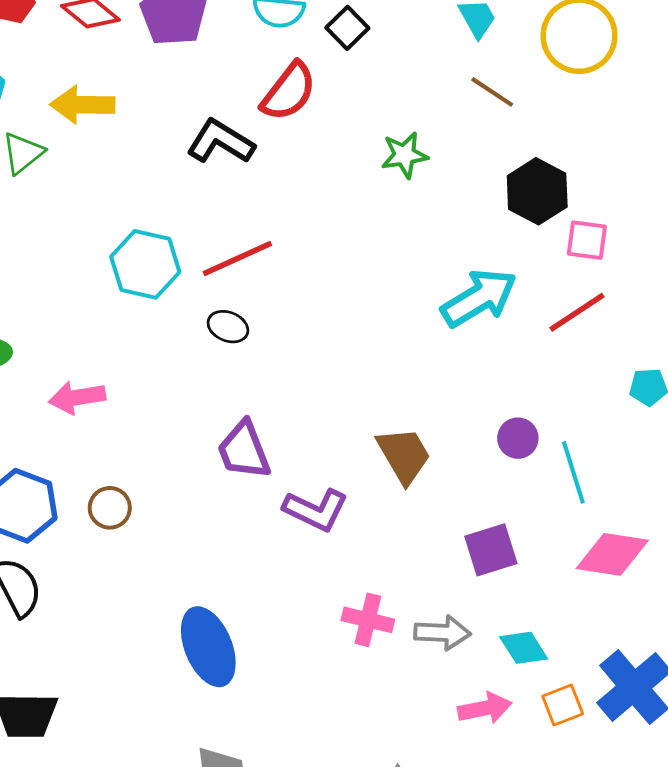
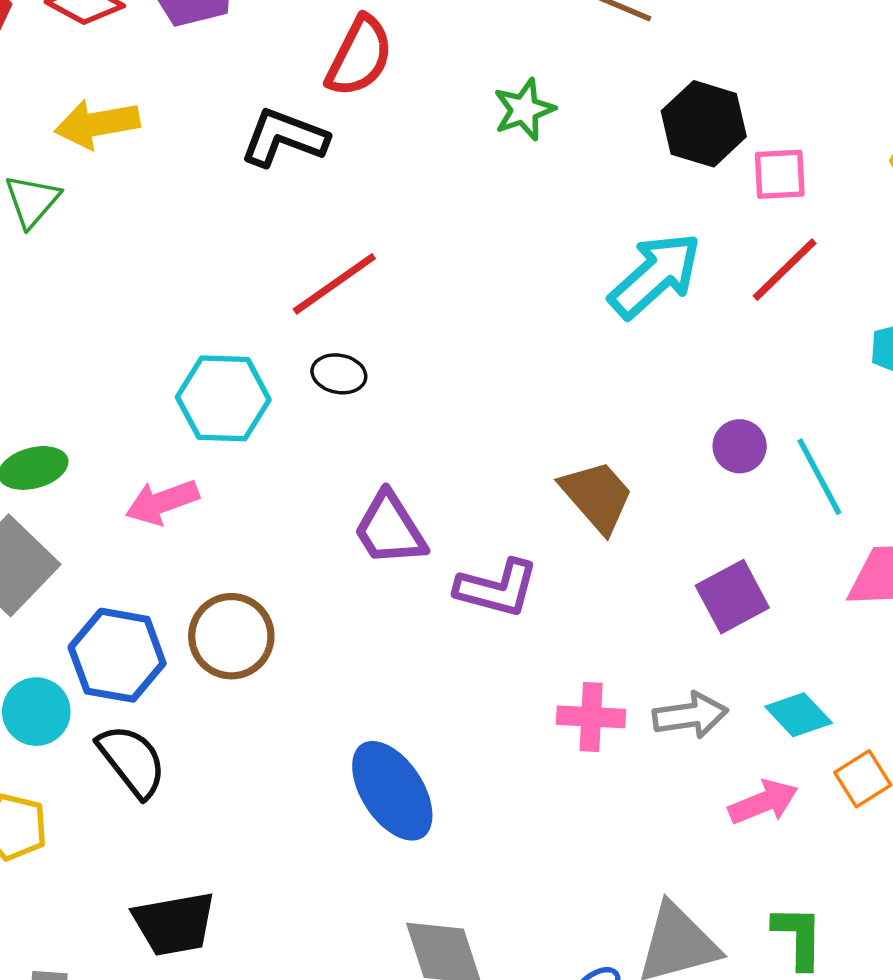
cyan hexagon: (145, 264) -> (223, 398), moved
brown circle: (110, 508) -> (231, 636), size x1.5

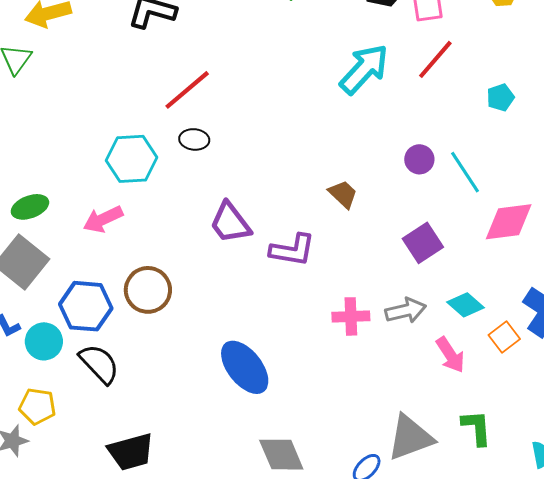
brown trapezoid: (597, 496) -> (343, 194), size x0.7
pink arrow: (763, 802) -> (450, 355), turned 84

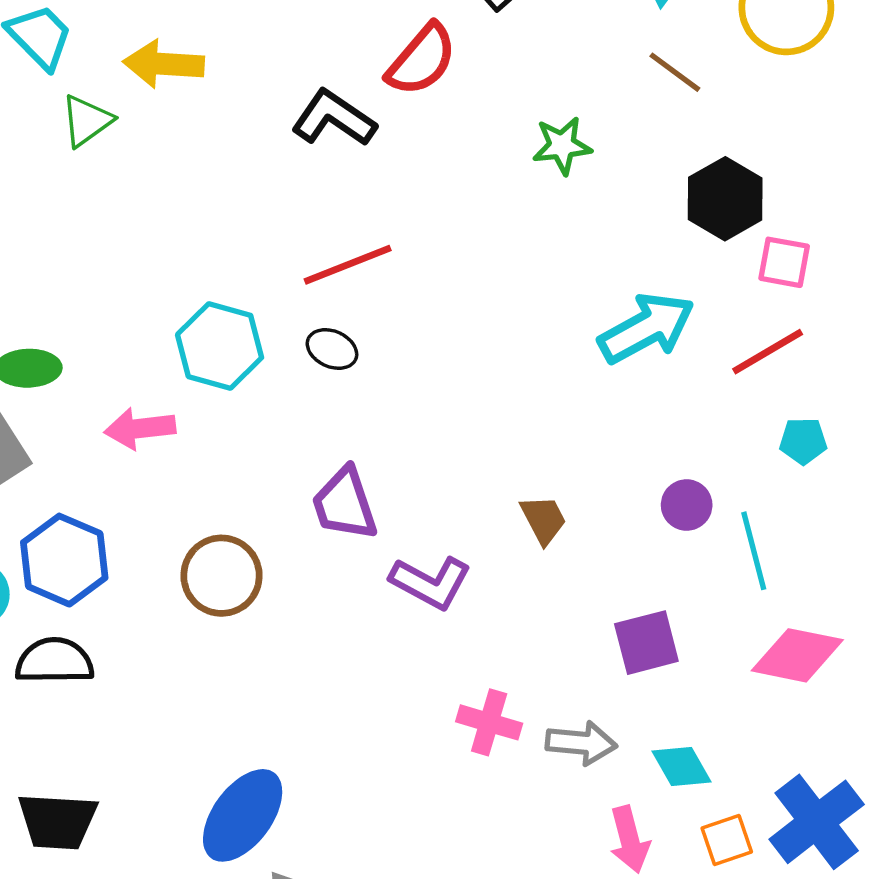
cyan pentagon: (500, 97) -> (803, 441), moved
brown circle: (148, 290) -> (221, 576), moved
black semicircle: (99, 364) -> (55, 661), turned -66
blue ellipse: (245, 367) -> (243, 815), moved, turned 56

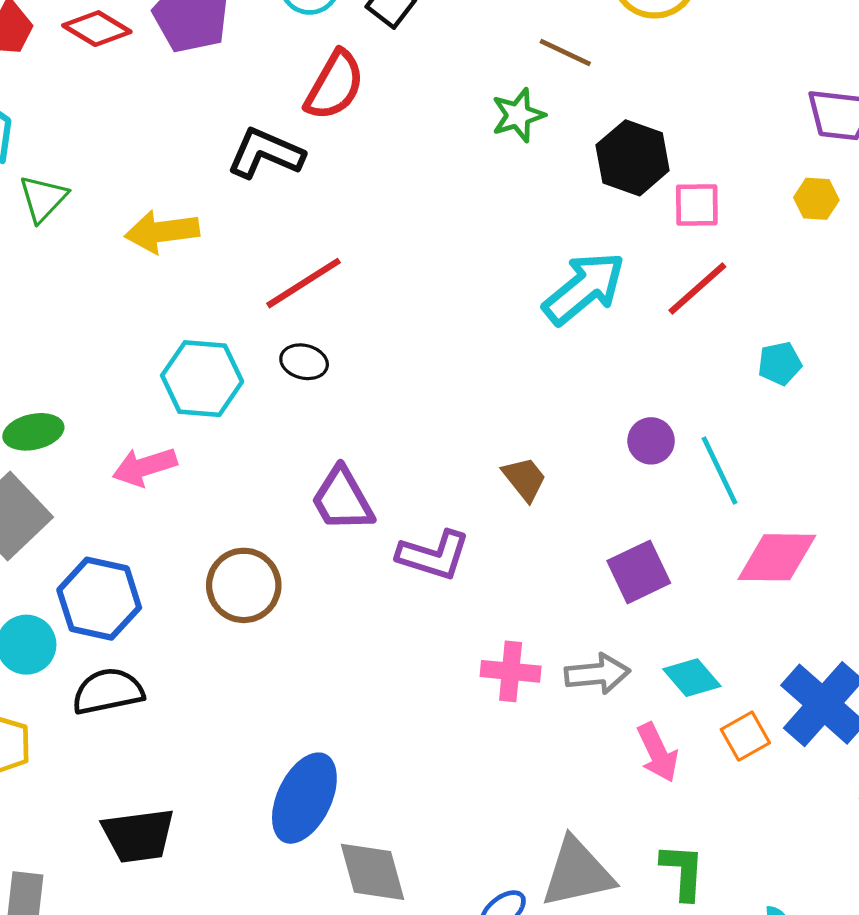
yellow arrow: (164, 64) -> (162, 232), moved
green star: (562, 146) -> (518, 115), moved
cyan pentagon: (803, 441) -> (780, 363), moved

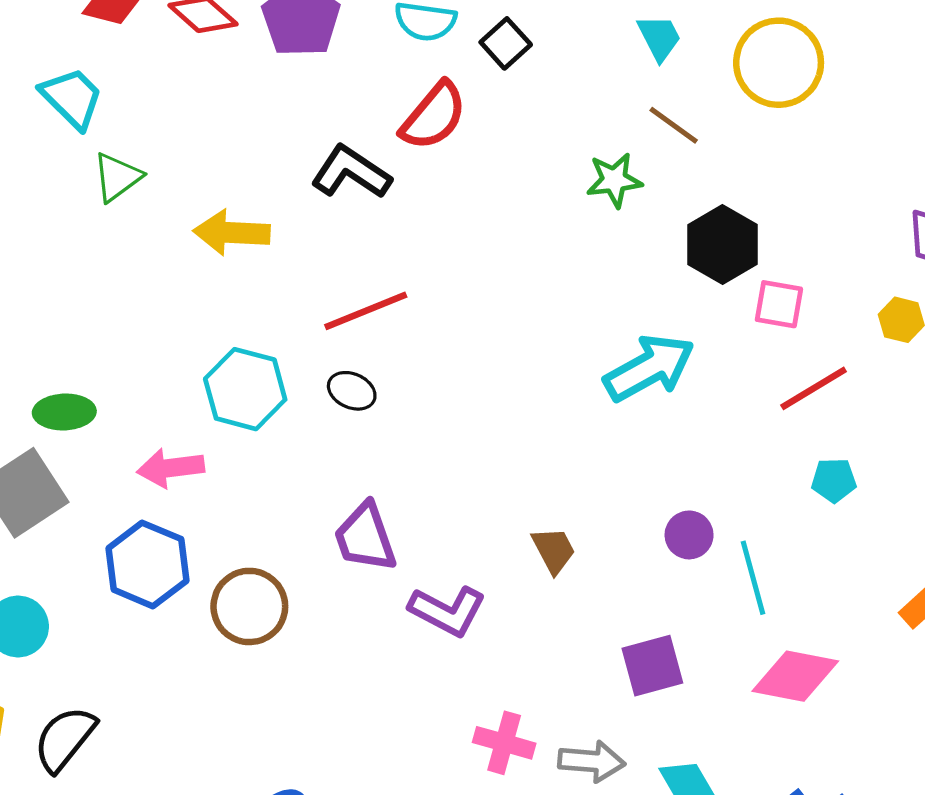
red line: (697, 288) -> (814, 388), moved
blue hexagon: (99, 599) -> (147, 564), moved
black semicircle: (108, 691) -> (65, 739), moved, turned -50

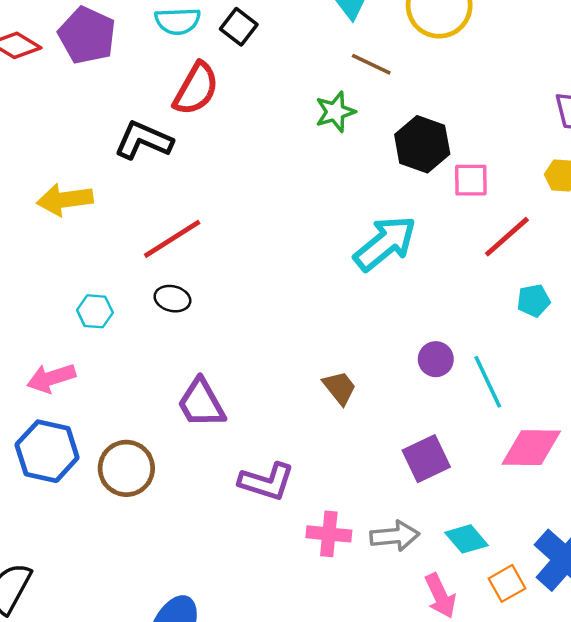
cyan hexagon: (245, 389) -> (95, 311), size x0.6
purple L-shape: (447, 611) -> (267, 482), moved

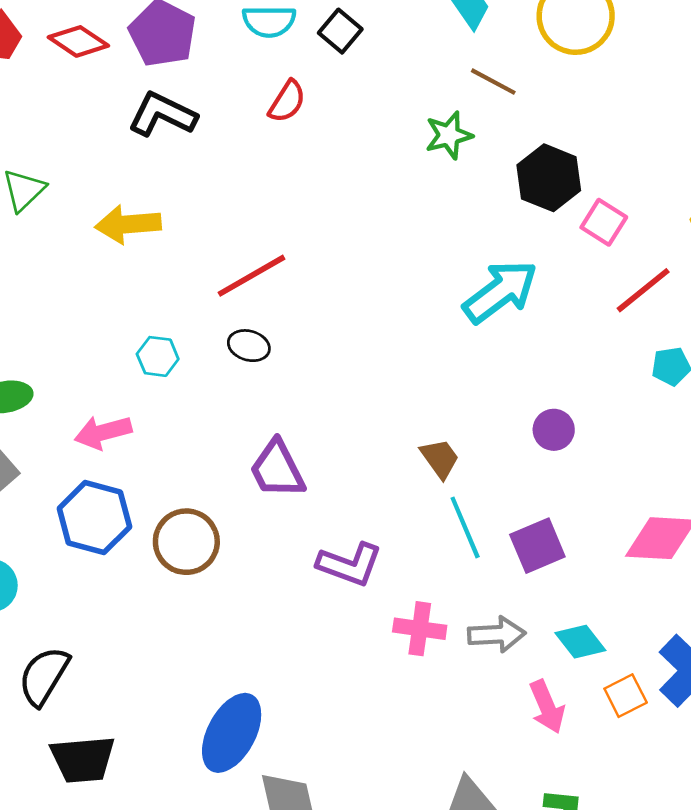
red semicircle: (196, 89) -> (287, 101), size x0.7
black L-shape: (143, 140) -> (162, 114), moved
pink square: (471, 180) -> (604, 222), turned 30
cyan line: (488, 382) -> (465, 527), moved

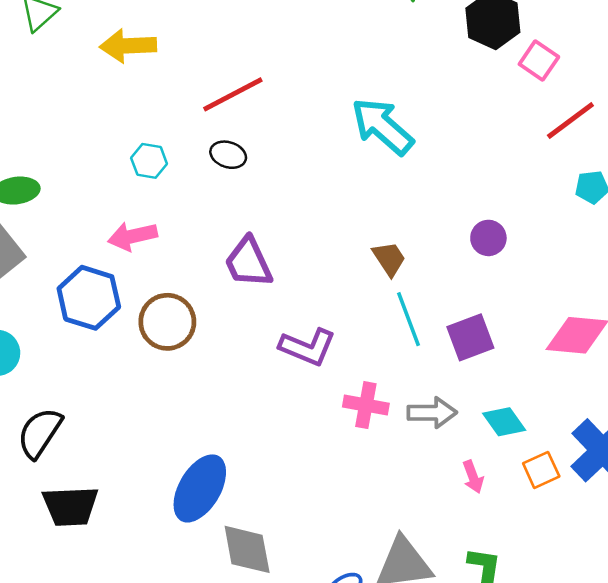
cyan arrow: (500, 292) -> (382, 126), moved, turned -104
pink arrow: (103, 432) -> (132, 236), moved
pink arrow: (547, 707) -> (473, 477), size x0.7

